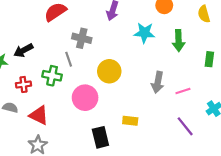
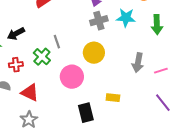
gray cross: (82, 38) -> (99, 21), moved, turned -30
green cross: (52, 76) -> (42, 57), turned 30

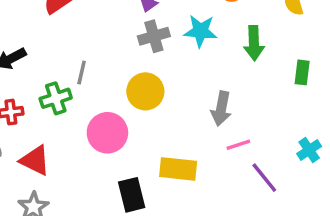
gray line: (57, 42) -> (82, 72), turned 32
green cross: (42, 57) -> (56, 98), turned 30
pink line: (161, 71) -> (238, 145), moved
yellow rectangle: (113, 98) -> (178, 169), size x1.5

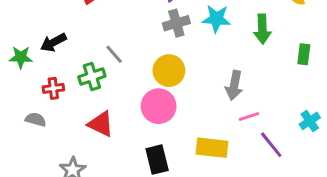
gray line: (82, 72) -> (114, 54), turned -54
pink circle: (107, 133) -> (159, 106), moved
red triangle: (35, 160) -> (101, 124), moved
yellow rectangle: (178, 169) -> (212, 148), moved

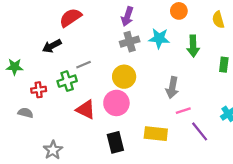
black arrow: (53, 42) -> (52, 46), moved
gray line: (114, 54) -> (84, 65), turned -72
red triangle: (101, 124) -> (86, 110), moved

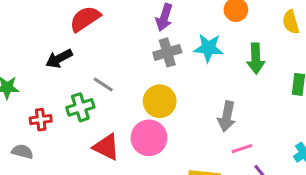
gray line: (84, 65) -> (103, 84), turned 56

